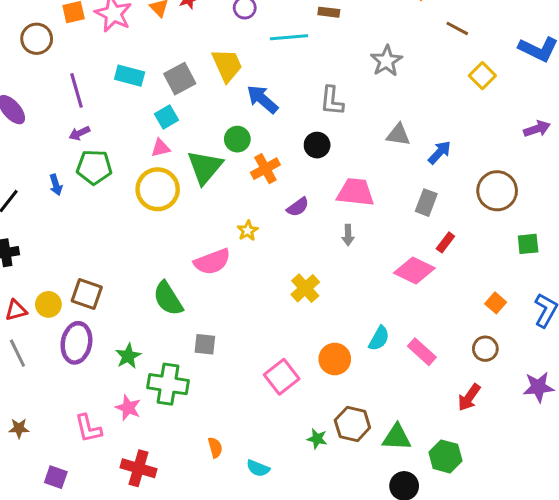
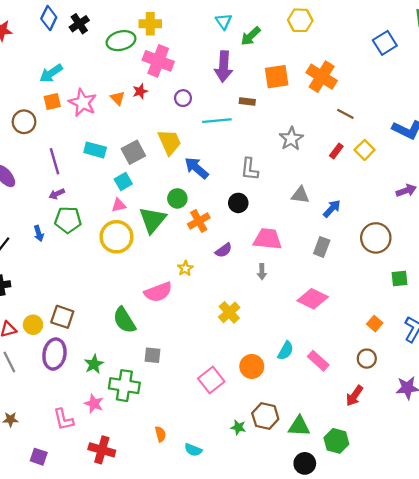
red rectangle: (445, 242) -> (336, 151), moved

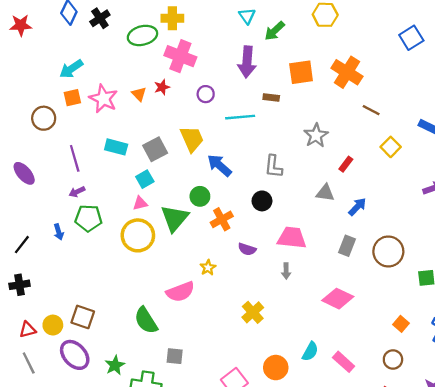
red rectangle: (336, 151) -> (346, 164), moved
brown circle: (376, 238) -> (388, 251), moved
purple semicircle: (224, 250) -> (247, 249), turned 54
purple ellipse: (54, 354) -> (75, 355), turned -52

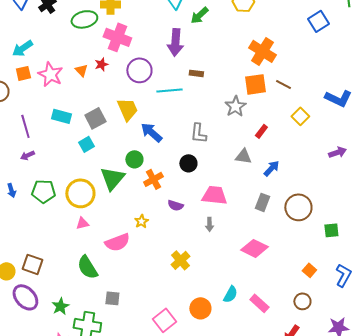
orange square: (301, 72) -> (255, 84), moved
purple circle: (206, 94) -> (139, 70), size x1.6
pink triangle: (140, 203) -> (82, 223), moved
green pentagon: (88, 218) -> (43, 191), moved

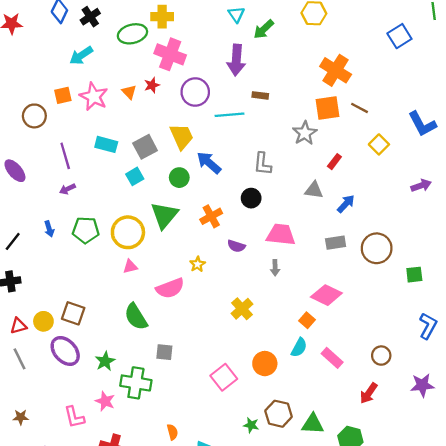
cyan arrow: (22, 48) -> (81, 55), moved
blue L-shape: (338, 98) -> (422, 124), turned 36
green circle: (134, 159) -> (179, 178), moved
gray rectangle: (262, 202) -> (336, 243), turned 60
orange square: (309, 270) -> (307, 320), moved

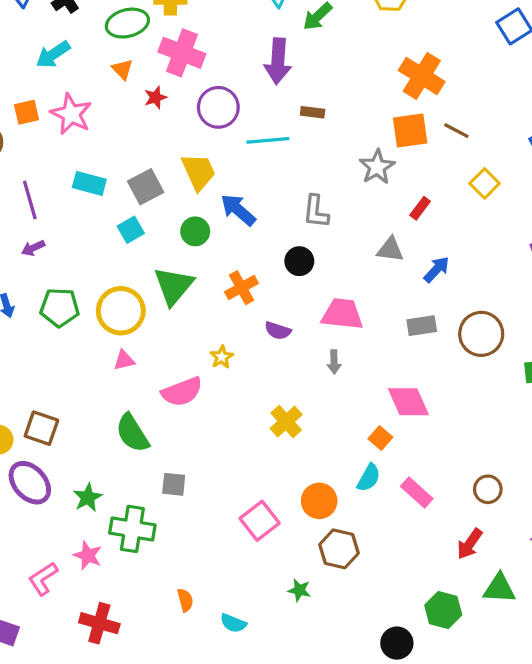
orange triangle: (129, 92) -> (122, 69), moved
pink diamond: (326, 295) -> (408, 402), turned 40
brown hexagon: (279, 414) -> (339, 549), moved
pink L-shape: (74, 417) -> (43, 579), turned 70
green triangle: (313, 424) -> (499, 588), moved

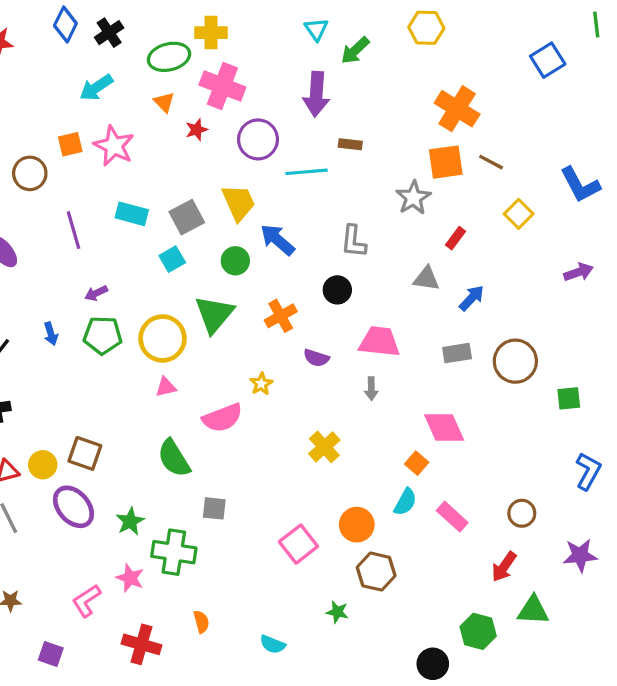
purple arrow: (33, 248) -> (96, 293), moved
orange semicircle: (185, 600) -> (201, 622), moved

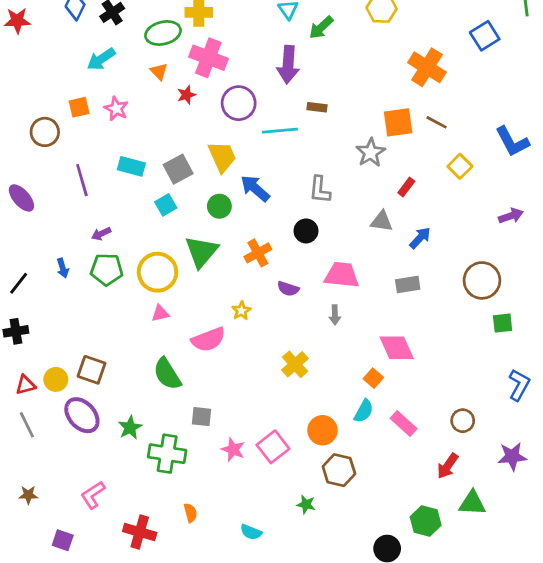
orange cross: (457, 109) -> (427, 67), moved
pink star: (114, 146) -> (116, 109), size x0.7
brown circle: (515, 361) -> (482, 280), moved
pink star: (130, 578) -> (233, 450), moved

